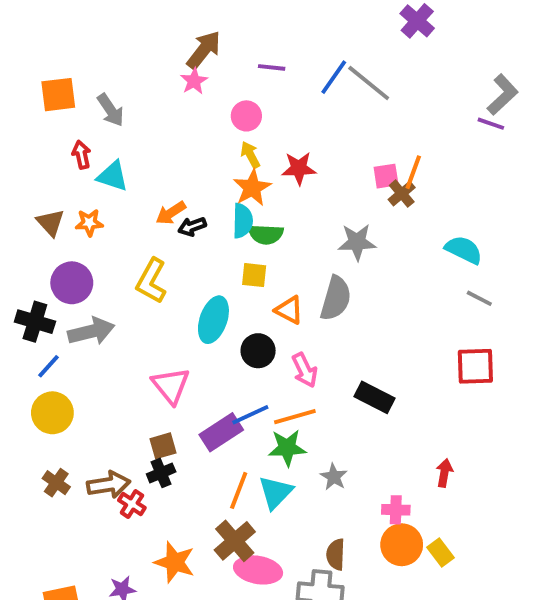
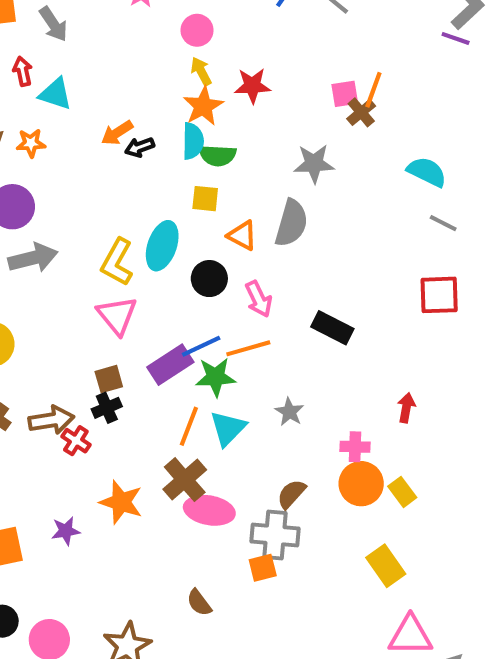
yellow L-shape: (151, 281) -> (117, 262), moved
green star: (287, 448) -> (215, 377), moved
brown semicircle: (336, 554) -> (291, 494), turned 40

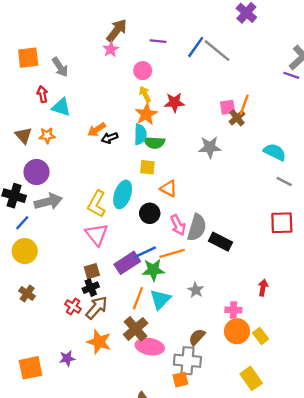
gray semicircle: (291, 223) -> (197, 227), moved
brown arrow: (51, 420) -> (97, 308), moved, turned -40

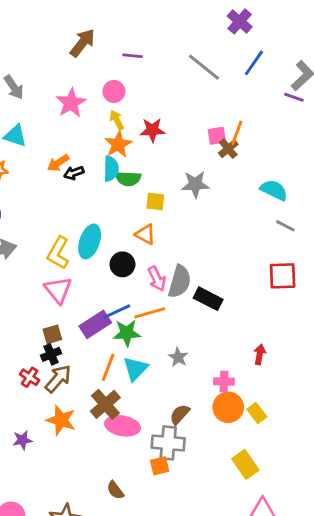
blue line: (196, 47) -> (254, 63), moved
pink star: (111, 49) -> (71, 103), moved, size x1.5
yellow square: (147, 167) -> (155, 201), moved

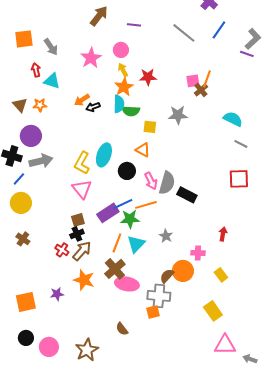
orange circle: (228, 407) -> (183, 271), moved

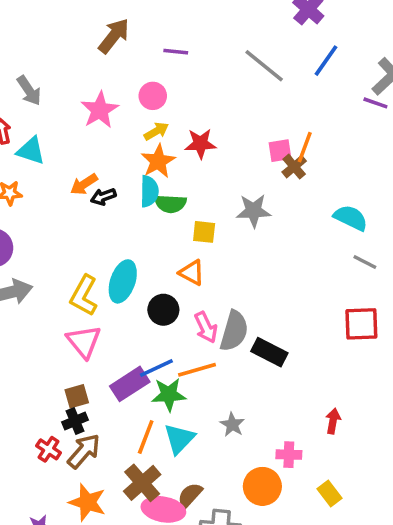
yellow arrow: (123, 70) -> (156, 131), turned 88
brown semicircle: (167, 276) -> (190, 495), moved

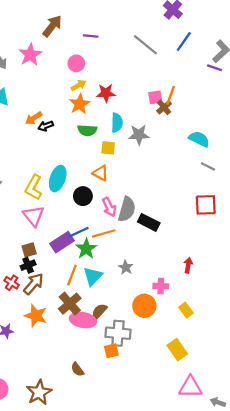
pink star: (100, 110) -> (30, 55), moved
cyan semicircle: (149, 191) -> (117, 123), moved
green star: (169, 395) -> (86, 249), turned -30

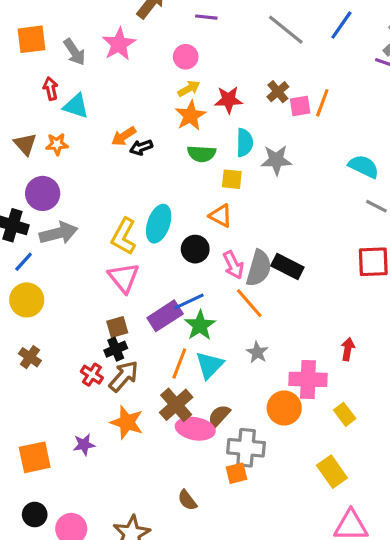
brown cross: (164, 107) -> (278, 92), moved
black rectangle: (149, 222) -> (287, 267), moved
orange line: (104, 233) -> (249, 303), moved, turned 65
pink cross: (161, 286) -> (308, 379), size x1.6

